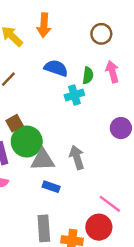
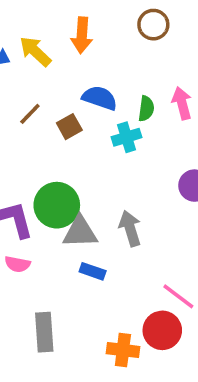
brown circle: (101, 34) -> (153, 25), moved
brown square: (14, 123) -> (69, 127), moved
gray rectangle: (44, 228) -> (44, 332), moved

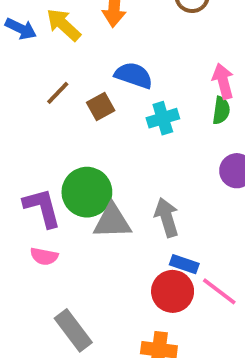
green semicircle: (146, 109) -> (221, 110), moved
blue rectangle: (93, 271) -> (184, 264), moved
red circle: (162, 330) -> (173, 291), moved
gray rectangle: (44, 332) -> (73, 330), turned -33

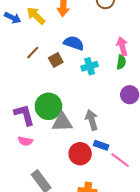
red circle: (173, 291) -> (80, 154), moved

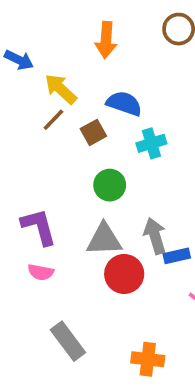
yellow arrow: (36, 16) -> (61, 89), moved
green circle: (48, 106) -> (110, 185), moved, size x0.7
blue rectangle: (101, 145) -> (177, 256), moved, turned -32
red circle: (80, 154) -> (124, 274), moved

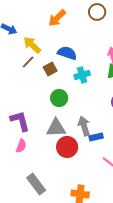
orange arrow: (106, 40) -> (57, 18), turned 42
pink semicircle: (41, 272) -> (21, 146), turned -80

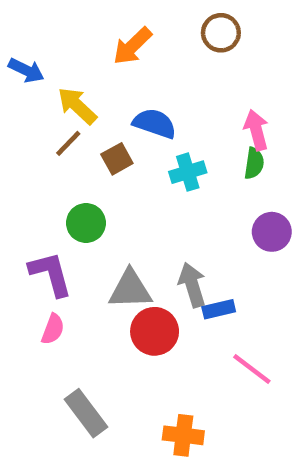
green circle: (59, 98) -> (86, 223), moved

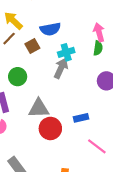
blue semicircle: (155, 123) -> (50, 29), turned 150
gray arrow: (192, 285) -> (61, 68), moved, turned 42

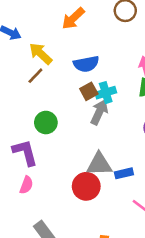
brown square: (32, 46) -> (89, 91), moved
gray triangle: (39, 108) -> (99, 164), moved

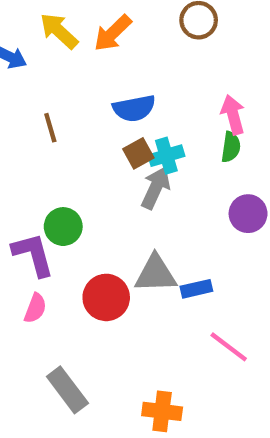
yellow arrow: (41, 54) -> (59, 31), moved
brown line: (35, 76) -> (50, 128), turned -60
green circle: (46, 123) -> (63, 227), moved
red circle: (86, 186) -> (106, 297), moved

